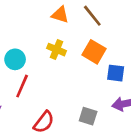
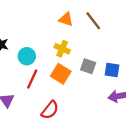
orange square: (94, 52) -> (61, 74), moved
gray square: (88, 116) -> (88, 66), moved

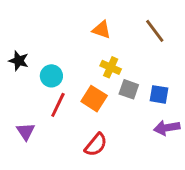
brown line: (93, 21) -> (155, 31), moved
yellow cross: (62, 49) -> (111, 67), moved
red semicircle: (50, 110) -> (96, 145), moved

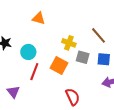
orange triangle: (102, 30) -> (39, 18), moved
brown line: (155, 31) -> (99, 35), moved
red semicircle: (96, 145) -> (73, 97), moved, turned -60

